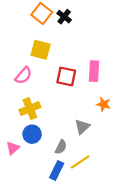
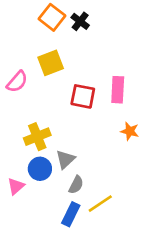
yellow square: (41, 50) -> (51, 63), turned -36
pink semicircle: (23, 75) -> (17, 82), moved
gray triangle: (82, 127) -> (65, 159), moved

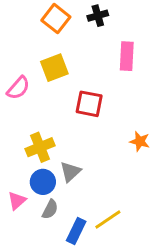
black cross: (80, 21) -> (98, 16), moved, turned 36
pink rectangle: (118, 90) -> (127, 56), moved
gray semicircle: (76, 185) -> (50, 209), moved

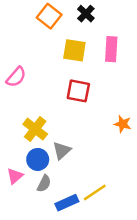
black cross: (98, 16) -> (86, 14), turned -30
yellow square: (54, 68) -> (74, 50), moved, turned 30
yellow cross: (40, 147) -> (35, 129), turned -30
blue rectangle: (76, 231) -> (67, 203), turned 40

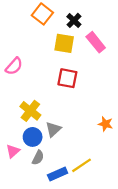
black cross: (86, 14) -> (74, 20), moved
pink rectangle: (111, 49) -> (96, 42), turned -42
orange star: (123, 124) -> (105, 124), moved

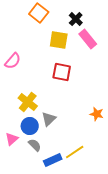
black cross: (74, 20) -> (76, 19), moved
gray semicircle: (38, 158) -> (35, 145), turned -72

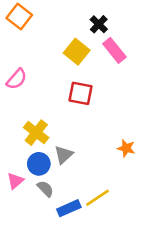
orange square: (39, 13) -> (19, 16), moved
yellow square: (59, 40) -> (77, 52), turned 30

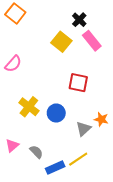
red square: (81, 93) -> (78, 83), moved
gray triangle: (64, 155) -> (83, 129), moved
blue circle: (39, 164) -> (56, 113), moved

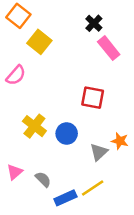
yellow square: (61, 42) -> (39, 42), moved

